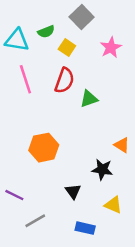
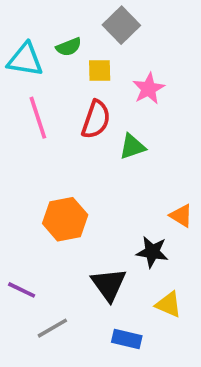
yellow square: (67, 48) -> (100, 70), turned -35
pink star: (111, 48) -> (149, 89), moved
black triangle: (73, 191) -> (109, 285), size x1.5

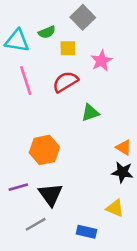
red semicircle: (96, 119) -> (65, 82), turned -140
green triangle: (132, 147) -> (90, 113), moved
black star: (152, 252) -> (122, 172), moved
black triangle: (109, 285) -> (51, 195), moved
purple line: (22, 290) -> (18, 187), moved, turned -42

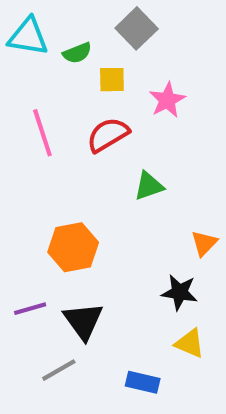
cyan triangle: (17, 41) -> (28, 37), moved
orange triangle: (124, 147) -> (204, 243), turned 42
black star: (122, 172) -> (179, 292), moved

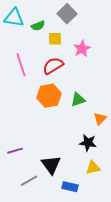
green triangle: (149, 186) -> (78, 100), moved
orange hexagon: (73, 247) -> (49, 96), moved
black triangle: (83, 321) -> (51, 165), moved
yellow triangle: (190, 343) -> (93, 168), turned -35

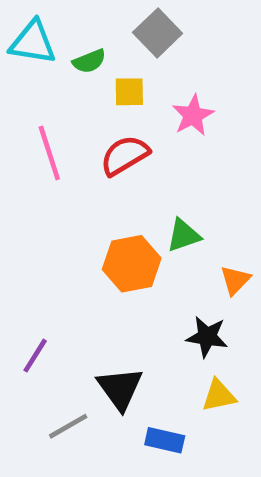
orange hexagon: (49, 96) -> (132, 264), moved
purple line: (15, 151) -> (35, 356), turned -42

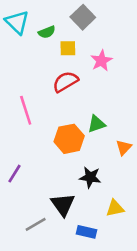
cyan triangle: (33, 42) -> (17, 22), turned 35
pink line: (49, 153) -> (26, 110), moved
black star: (207, 337) -> (90, 177), moved
purple line: (35, 356) -> (15, 174), moved

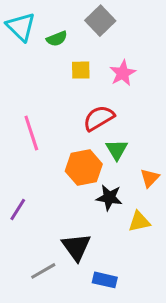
yellow square: (68, 48) -> (81, 70), moved
red semicircle: (65, 82) -> (99, 118), moved
green triangle: (96, 124) -> (117, 150), turned -42
black star: (90, 177) -> (109, 198), moved
yellow triangle: (115, 208) -> (139, 221), moved

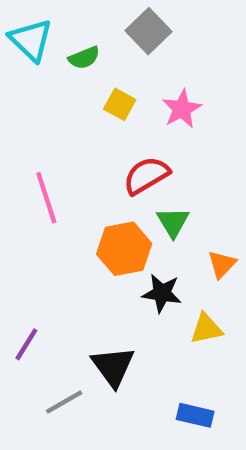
yellow square: (81, 70) -> (120, 104), turned 30
purple line: (18, 209) -> (26, 344), moved
blue rectangle: (105, 280) -> (195, 415), moved

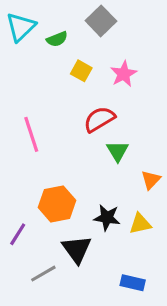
cyan triangle: (31, 40) -> (21, 27), turned 32
orange hexagon: (124, 249) -> (57, 204), moved
black star: (162, 293) -> (107, 218), moved

